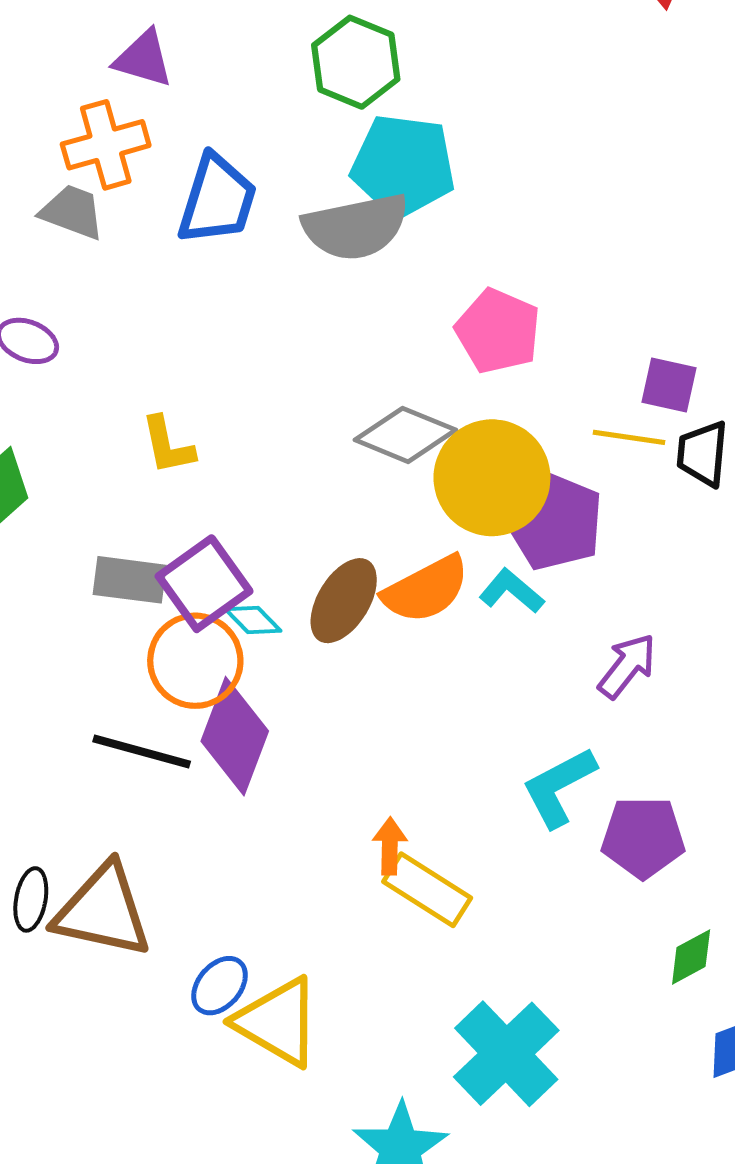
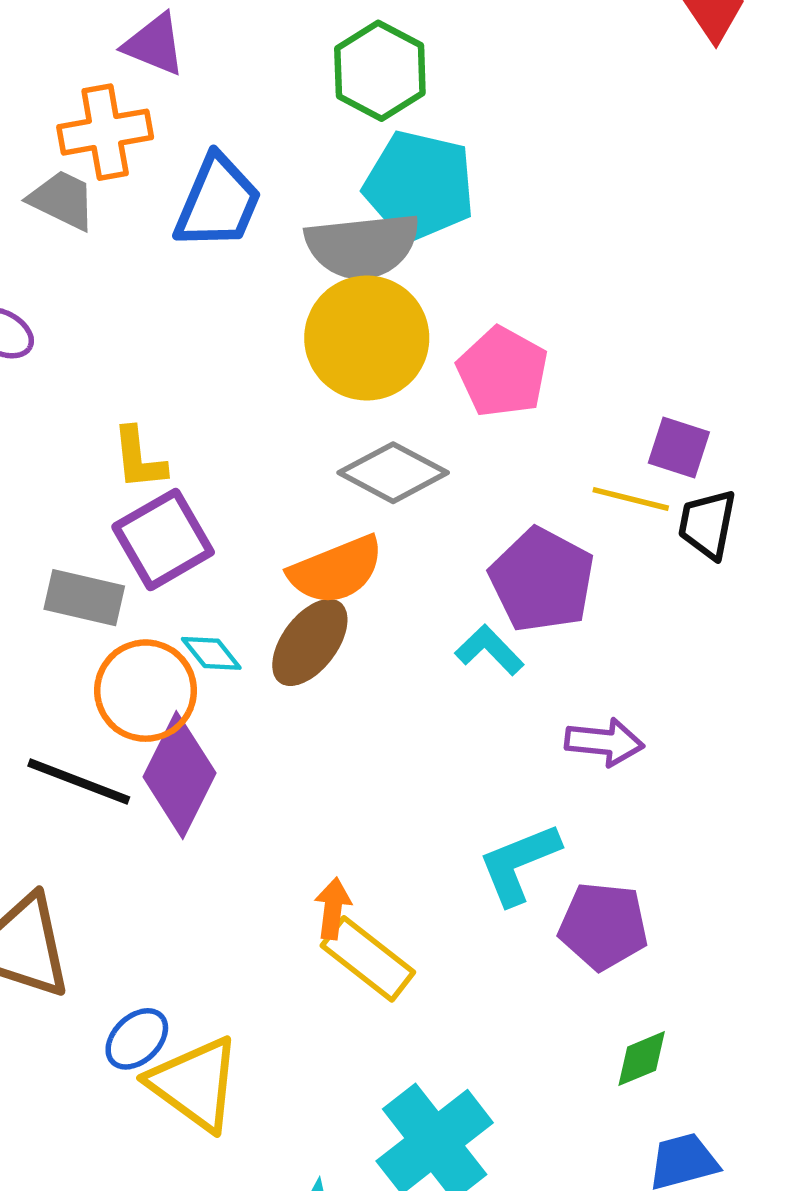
yellow circle: (492, 478) -> (367, 338), moved
purple square: (204, 584) -> (163, 539), moved
orange semicircle: (426, 589) -> (336, 570), moved
purple arrow: (627, 666) -> (604, 742), turned 52

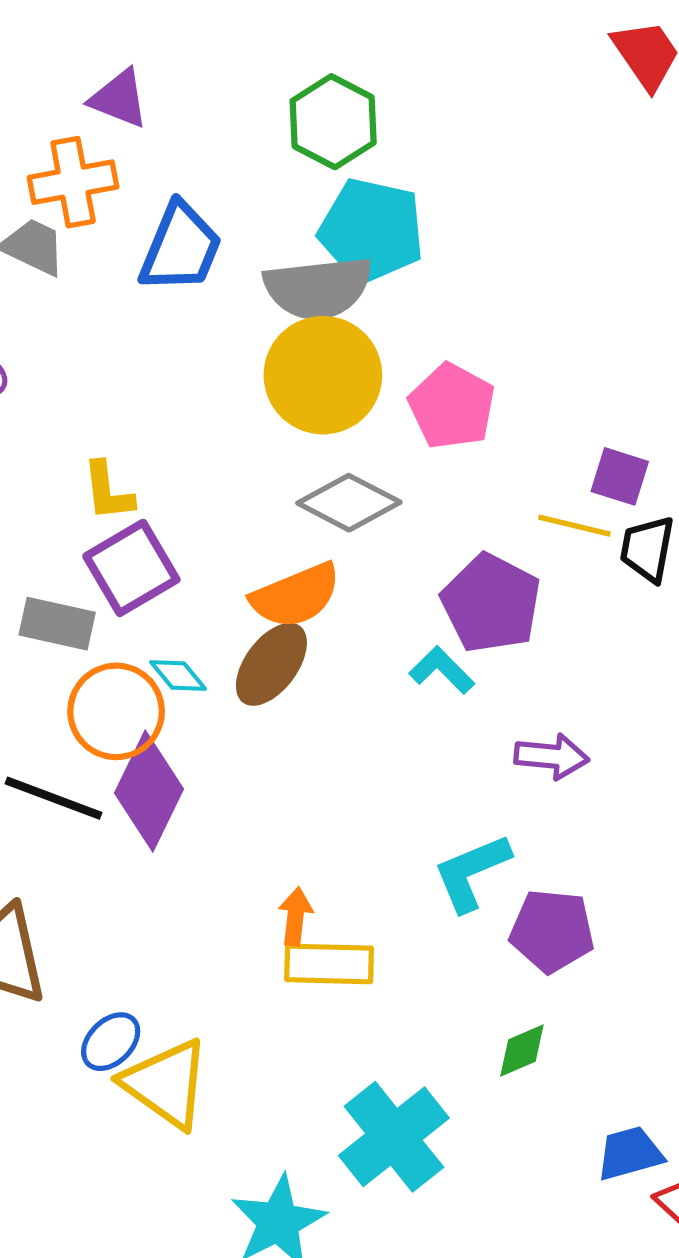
yellow rectangle: (368, 959) -> (329, 964), turned -36
green diamond: (642, 1059) -> (522, 1050), moved

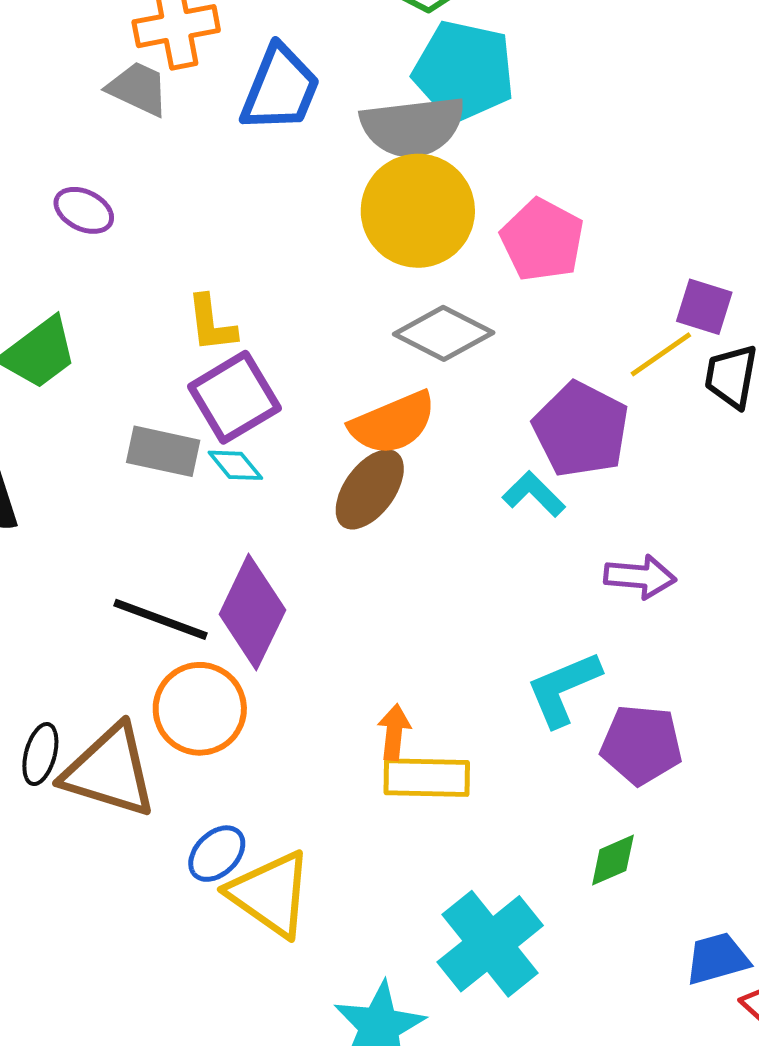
yellow line: (574, 526) -> (661, 354), turned -48
cyan diamond: (178, 676) -> (235, 465), moved
orange circle: (116, 711) -> (200, 709), moved

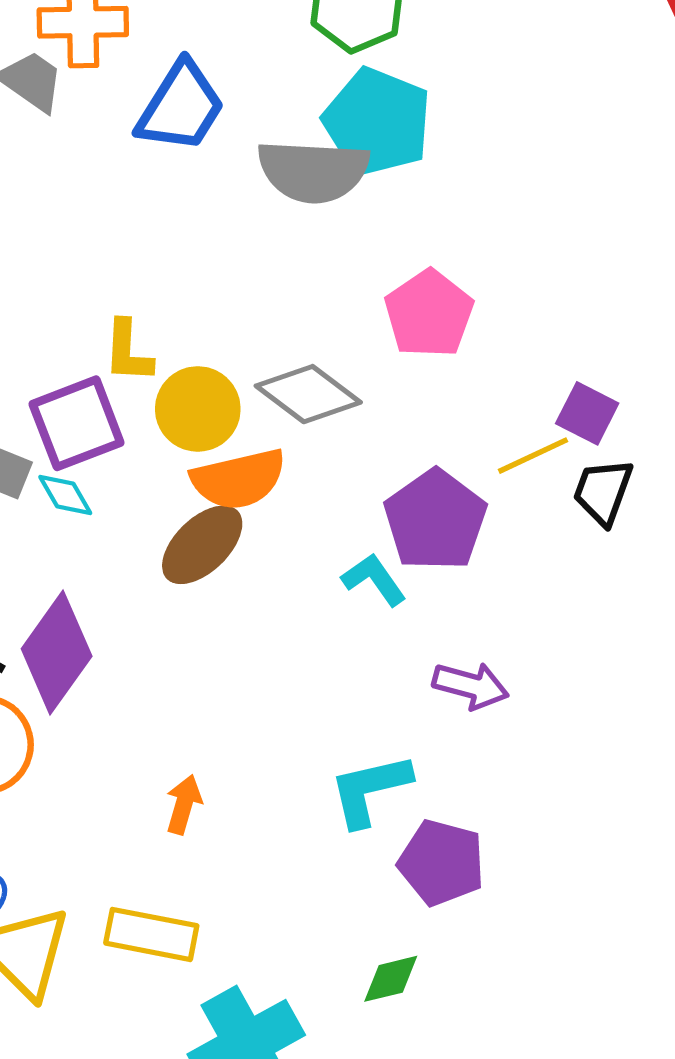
yellow circle: (418, 211) -> (198, 409), moved, size x0.7
yellow L-shape: (211, 324) -> (128, 351), moved
yellow rectangle: (427, 778) -> (151, 934), moved

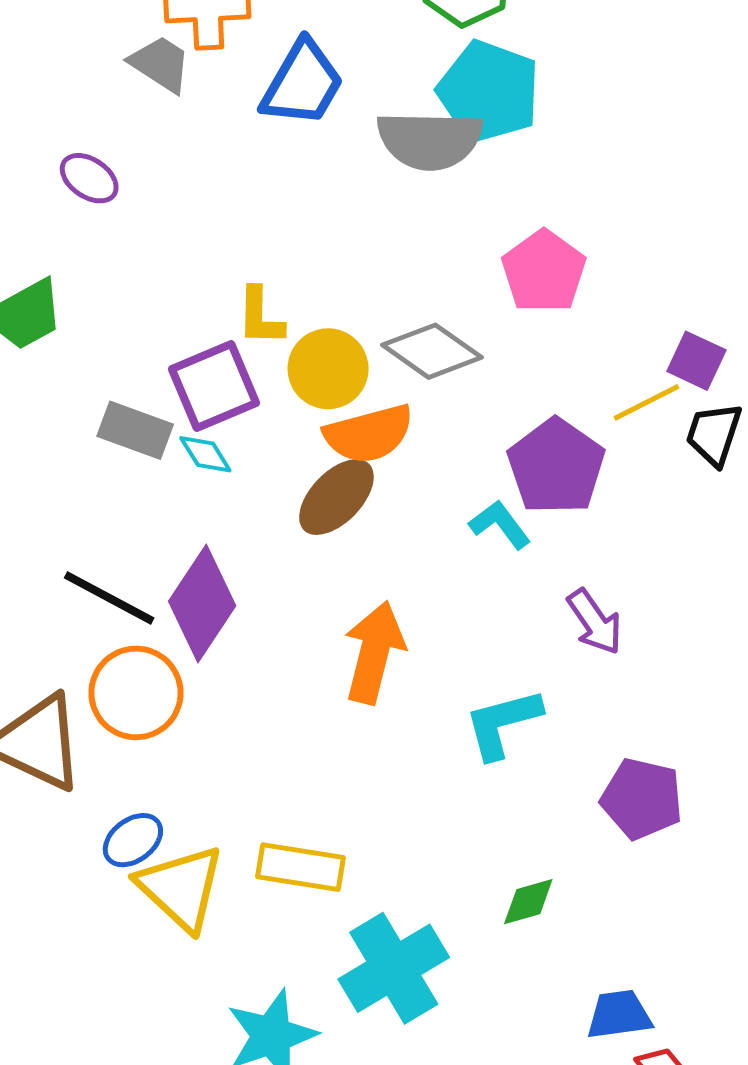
purple arrow: (471, 686) -> (595, 622), turned 42
orange arrow: (184, 805) -> (374, 652), moved, size x1.8
purple pentagon: (442, 863) -> (642, 799), moved

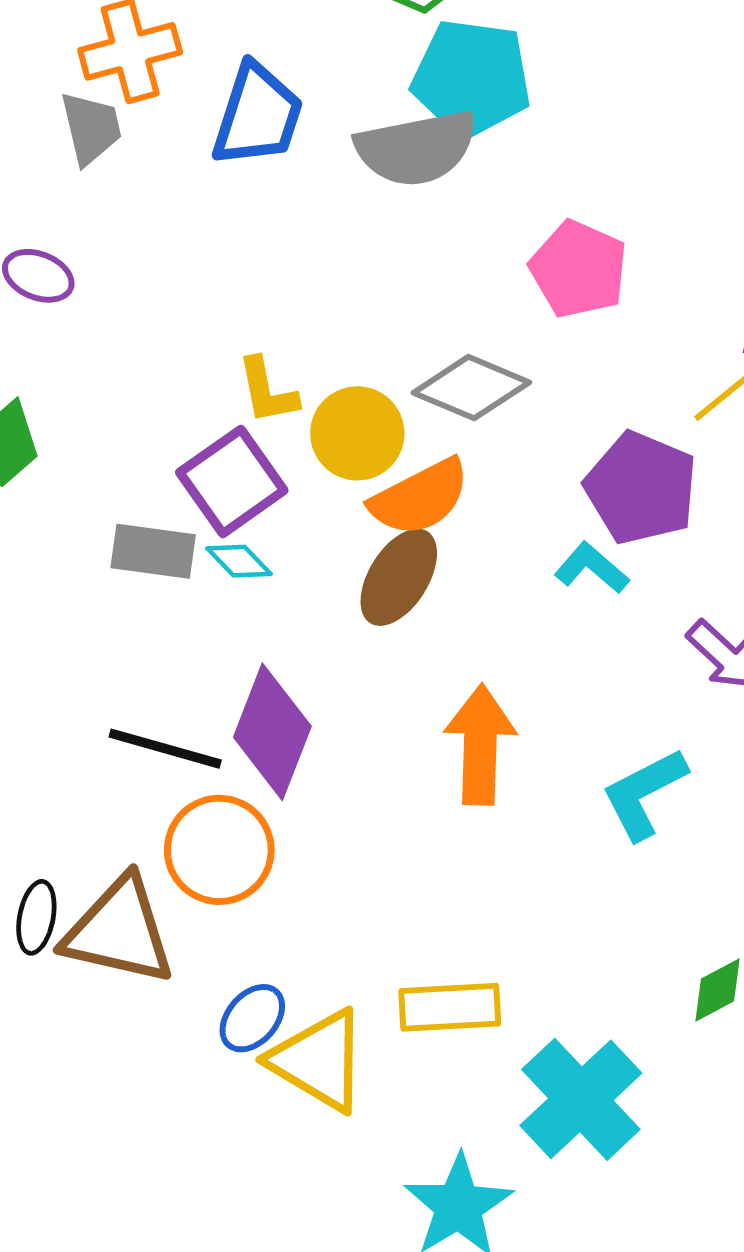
gray trapezoid: (160, 64) -> (91, 128), turned 56

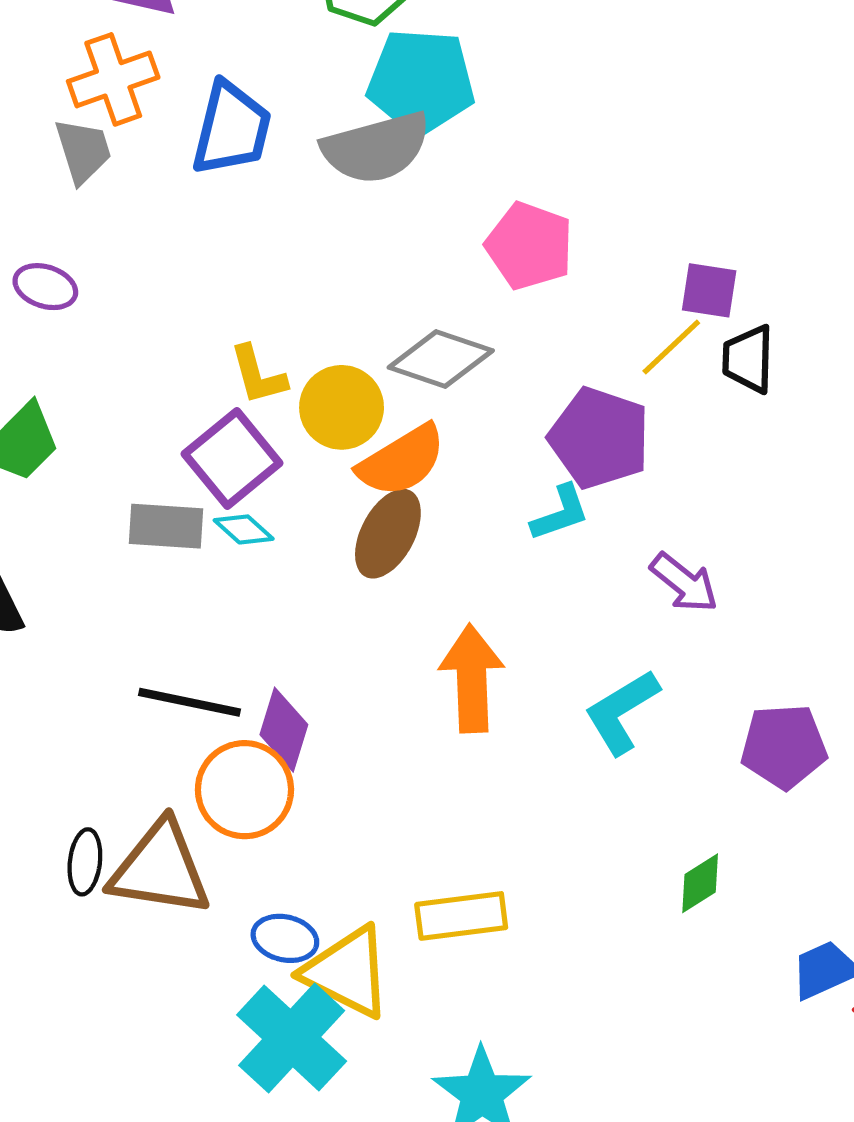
cyan L-shape: (592, 568) -> (560, 513), turned 124
purple diamond: (272, 732) -> (284, 730), moved, size x0.7
blue ellipse: (252, 1018) -> (285, 938), turned 66
cyan cross: (581, 1099) -> (292, 1038), moved

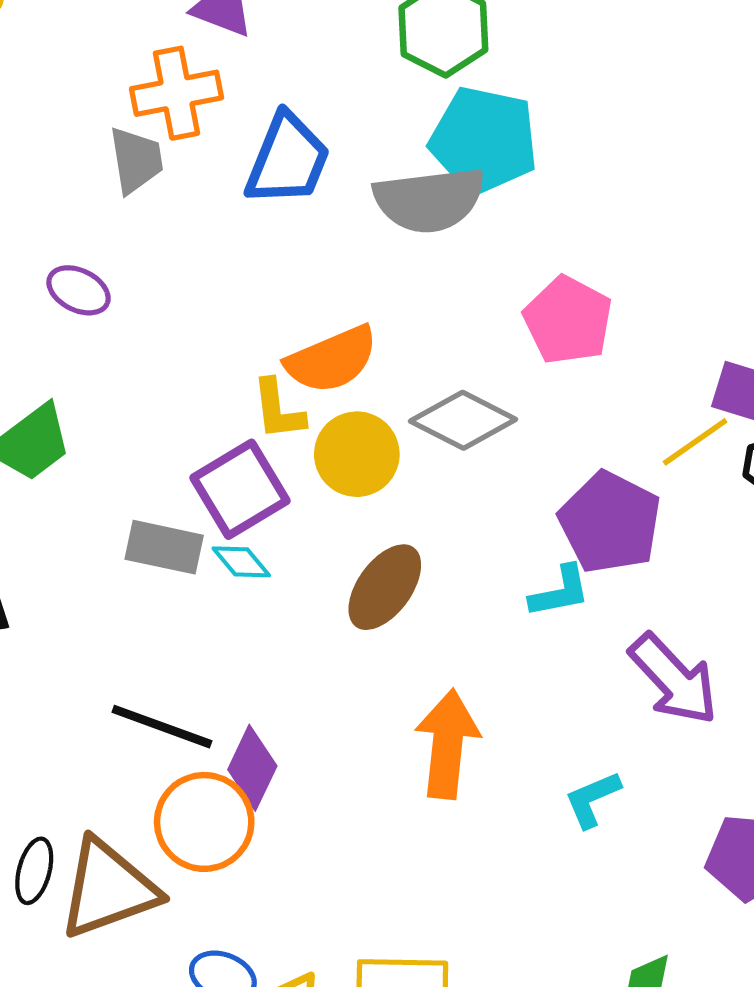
orange semicircle: (402, 461) -> (332, 360), moved
purple arrow: (684, 583) -> (674, 679), size x1.4
cyan L-shape: (622, 712) -> (592, 799), size x0.7
brown triangle: (160, 869) -> (108, 889), turned -37

